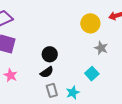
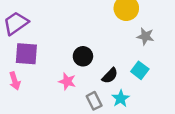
black semicircle: (47, 72) -> (110, 76), moved
pink star: (11, 75) -> (67, 81), moved

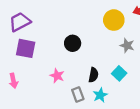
black circle: (83, 56) -> (73, 43), moved
black semicircle: (110, 76) -> (93, 75), turned -40
pink arrow: (15, 81) -> (13, 81), moved

